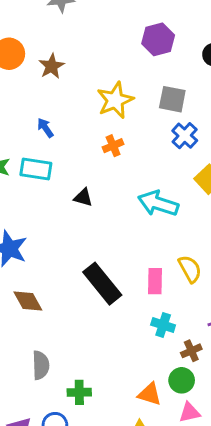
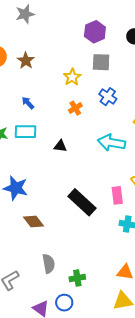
gray square: (172, 99) -> (101, 62), moved
yellow star: (115, 100) -> (72, 77), size x0.7
blue cross: (185, 136) -> (108, 97), moved

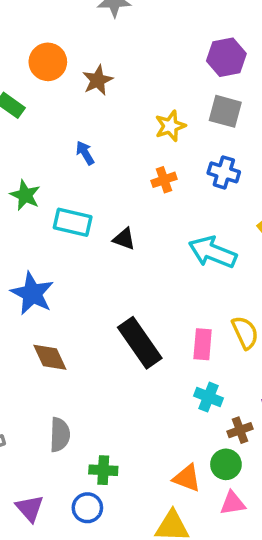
blue cross: (108, 97) -> (224, 172), turned -30
cyan rectangle: (25, 132) -> (73, 222), moved
blue circle: (64, 303) -> (87, 508), moved

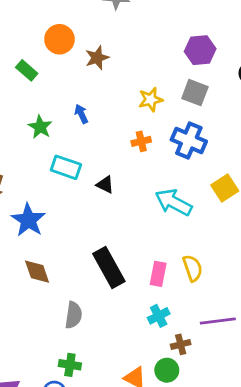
blue cross: (224, 172) -> (189, 140), size x1.4
green star: (25, 195) -> (40, 127), moved
cyan cross: (209, 397) -> (159, 316), turned 35
gray semicircle: (60, 435) -> (74, 315), moved

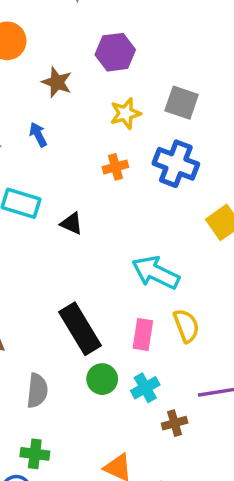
purple hexagon: (200, 50) -> (115, 52), moved
brown star: (97, 58) -> (57, 82), moved, turned -30
cyan arrow: (174, 202) -> (156, 272), moved
green circle: (167, 370) -> (102, 379), moved

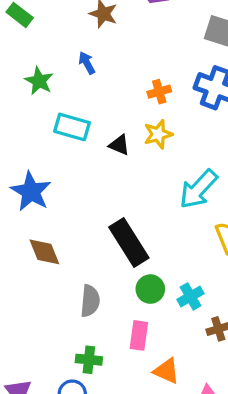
yellow star: (125, 113) -> (158, 134), moved
cyan arrow: (156, 272) -> (198, 189), turned -72
pink rectangle: (143, 335) -> (139, 335), moved

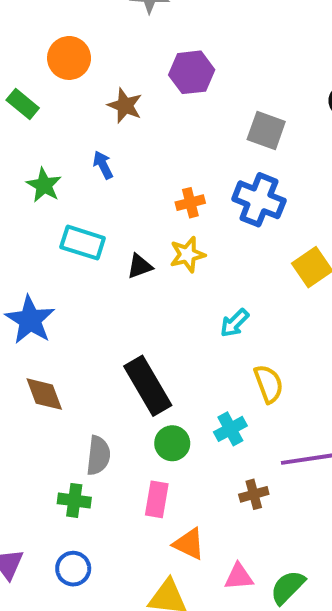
black triangle: (119, 145) -> (140, 266), turned -45
cyan arrow: (198, 189) -> (234, 323), size x0.6
cyan cross: (190, 296) -> (230, 429), moved
green cross: (89, 360) -> (74, 500), moved

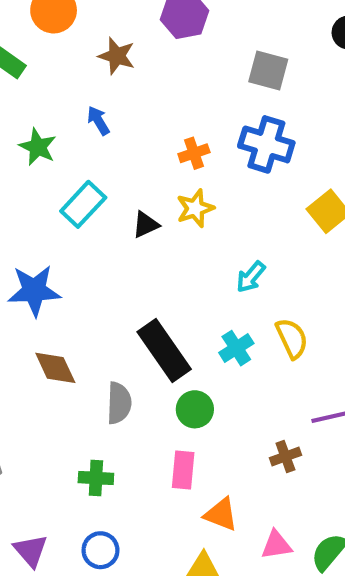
cyan rectangle: (83, 243) -> (83, 204), turned -60
blue star: (30, 320) -> (34, 291), turned -30
cyan cross: (230, 429) -> (236, 348), moved
gray semicircle: (98, 455) -> (119, 403), moved

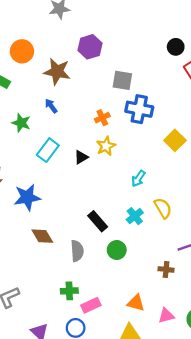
brown star: (117, 56) -> (57, 72), size x1.4
gray square: (268, 70) -> (122, 80), moved
black rectangle: (164, 351) -> (98, 221), size x0.7
brown cross: (285, 457) -> (166, 269), turned 32
pink rectangle: (183, 470) -> (91, 305), moved, turned 66

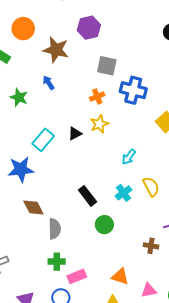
gray square: (122, 80) -> (107, 66), moved
cyan rectangle: (48, 150) -> (43, 140), moved
gray semicircle: (77, 251) -> (55, 229), moved

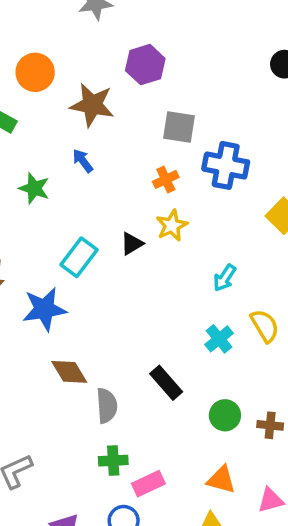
black rectangle: (87, 196) -> (166, 383), moved
green circle: (104, 225) -> (225, 415), moved

